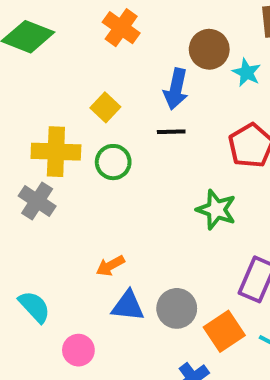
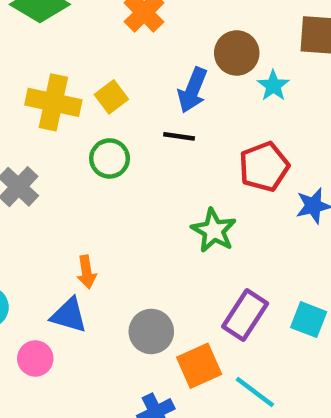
yellow cross: (56, 152) -> (53, 102), moved
orange arrow: (110, 266) -> (87, 272), turned -80
blue triangle: (128, 306) -> (69, 315), moved

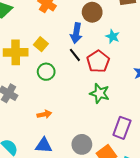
cyan star: (273, 86) -> (113, 36), moved
black line: (179, 136) -> (75, 55), turned 56
red pentagon: (264, 167) -> (98, 61), moved
orange arrow: (87, 272) -> (44, 114), moved, turned -80

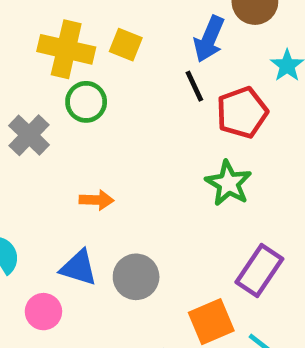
yellow square: (41, 44) -> (126, 45), turned -32
green circle: (46, 72) -> (86, 102), moved
gray circle: (82, 144) -> (136, 277), moved

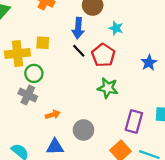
gray cross: (29, 135) -> (28, 95), moved
gray circle: (136, 277) -> (83, 130), moved

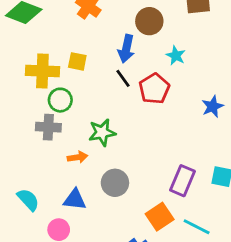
green star: (108, 88) -> (102, 133), moved, turned -30
gray cross: (28, 95) -> (48, 127), turned -30

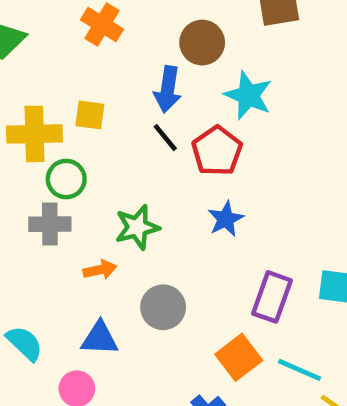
cyan star: (176, 56) -> (248, 95), size x1.5
blue star: (213, 107) -> (226, 219), moved

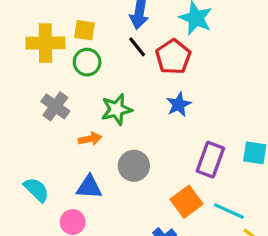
green circle: (66, 179) -> (87, 62), moved
gray cross: (50, 224) -> (55, 106), turned 36

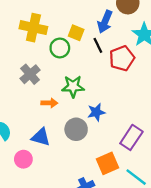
yellow square: (84, 30) -> (76, 33), moved
blue star: (179, 104) -> (96, 112), moved

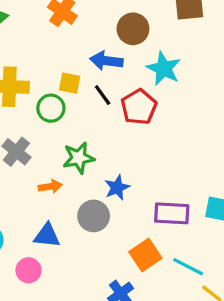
blue arrow: (105, 22) -> (106, 61), turned 85
purple rectangle: (131, 137) -> (172, 213), turned 70

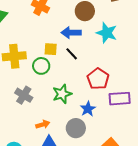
red pentagon: (139, 107) -> (98, 79), moved
orange arrow: (50, 186) -> (43, 124), moved
purple rectangle: (172, 213) -> (120, 99), moved

